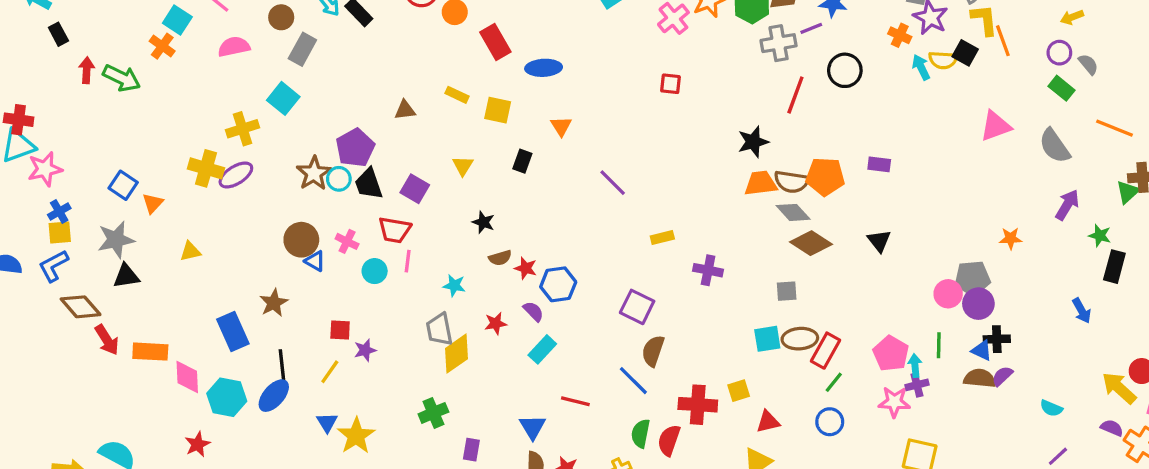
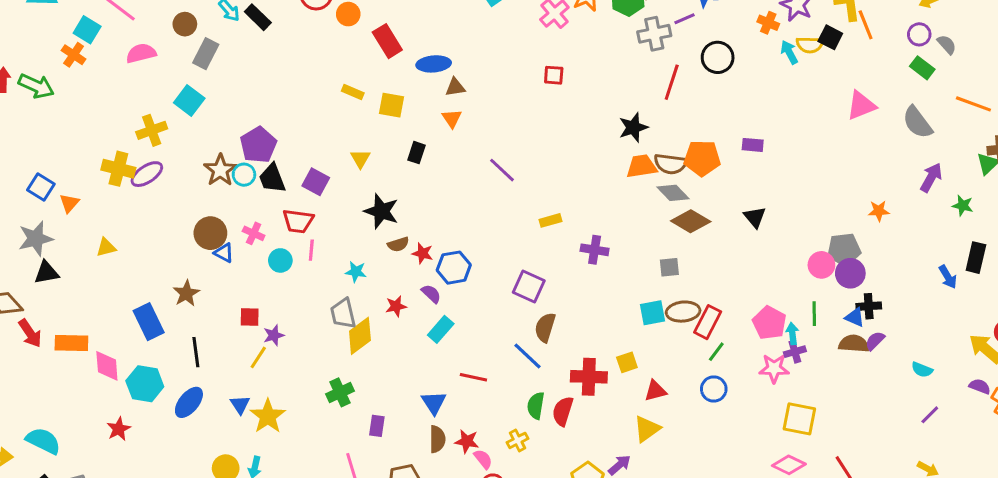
brown triangle: (405, 110) -> (455, 87), moved
black star: (483, 222) -> (381, 211), size x1.6
black rectangle: (1114, 267) -> (976, 258), moved
yellow line: (330, 372) -> (258, 357), moved
blue ellipse: (274, 396) -> (189, 402), moved

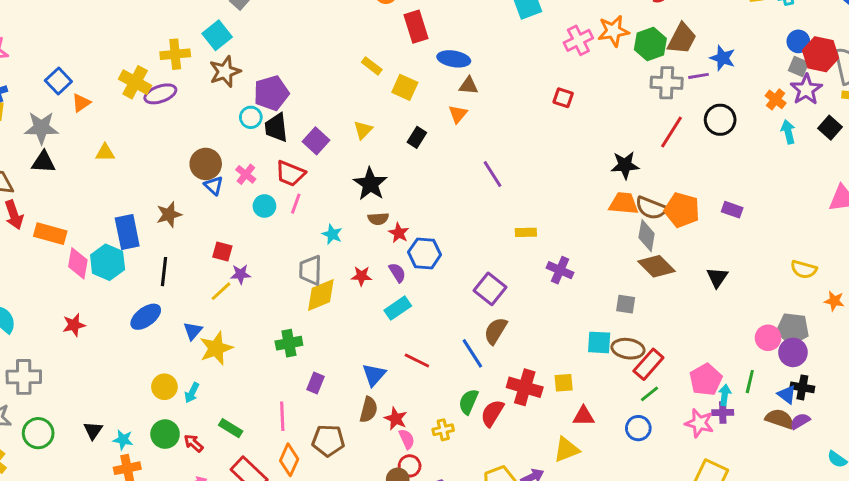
yellow semicircle: (810, 45) -> (804, 269), moved
brown star: (220, 170) -> (225, 72), moved
gray diamond: (673, 193) -> (647, 236), turned 40
cyan hexagon: (145, 384) -> (108, 262), moved

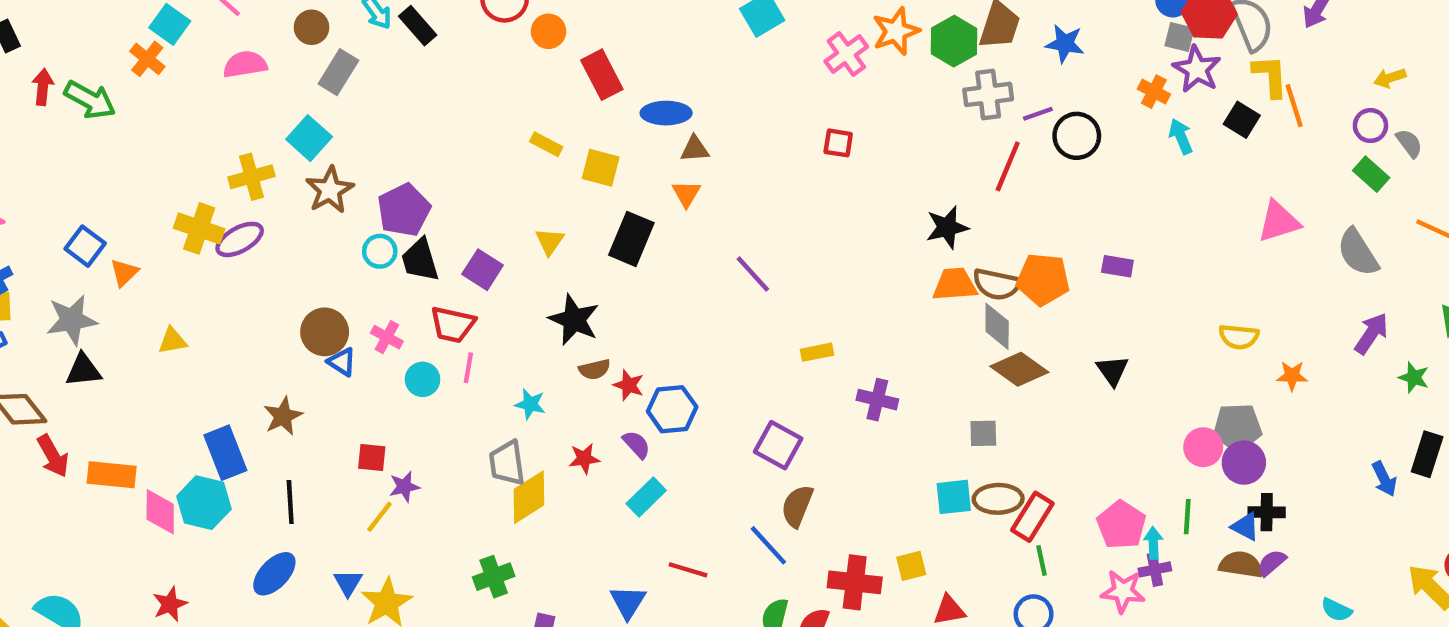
purple line: (698, 76) -> (1038, 114), moved
black rectangle: (417, 137) -> (631, 239), size x1.6
green line: (650, 394) -> (1042, 561), turned -54

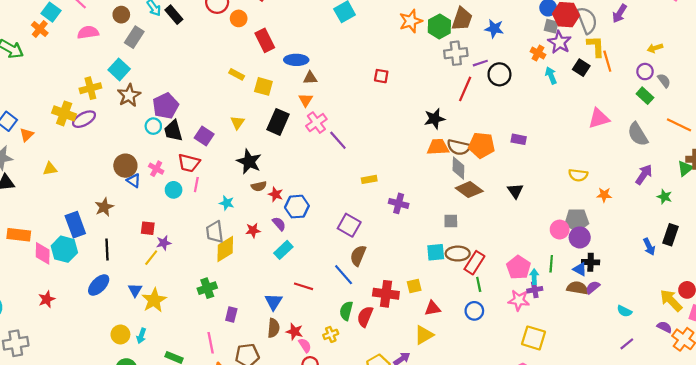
pink cross: (846, 54) -> (316, 123), moved

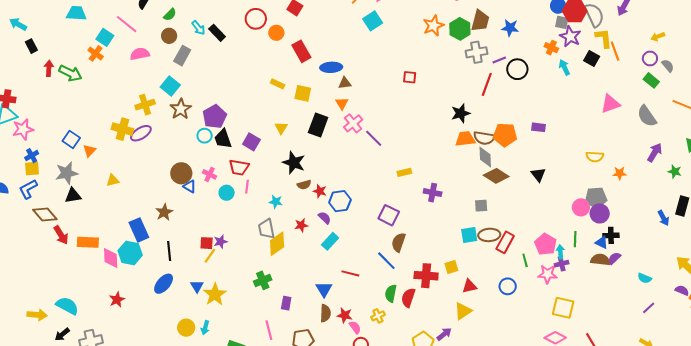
red square: (148, 228) -> (207, 243), moved
green line: (479, 284) -> (525, 260), moved

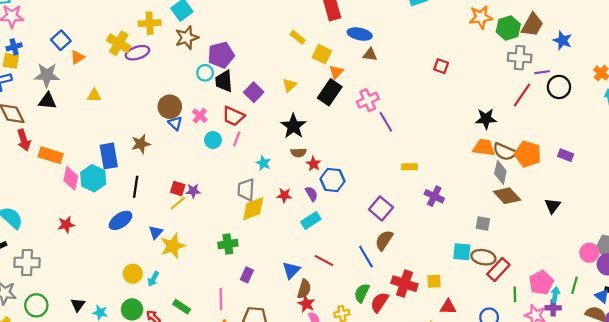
orange triangle: (342, 103) -> (336, 72), moved
brown semicircle: (325, 313) -> (304, 289), moved

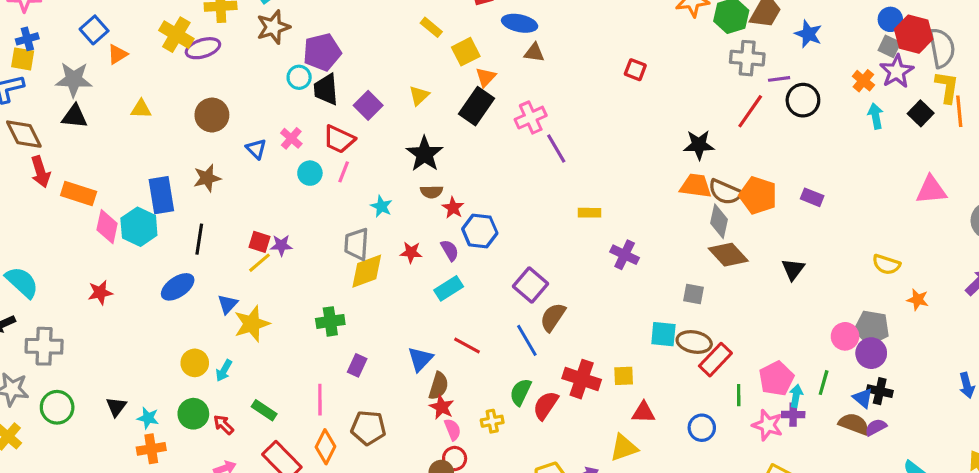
yellow square: (322, 54) -> (466, 52), turned 36
brown circle: (170, 107) -> (212, 115), moved
purple square: (381, 208) -> (531, 285), moved

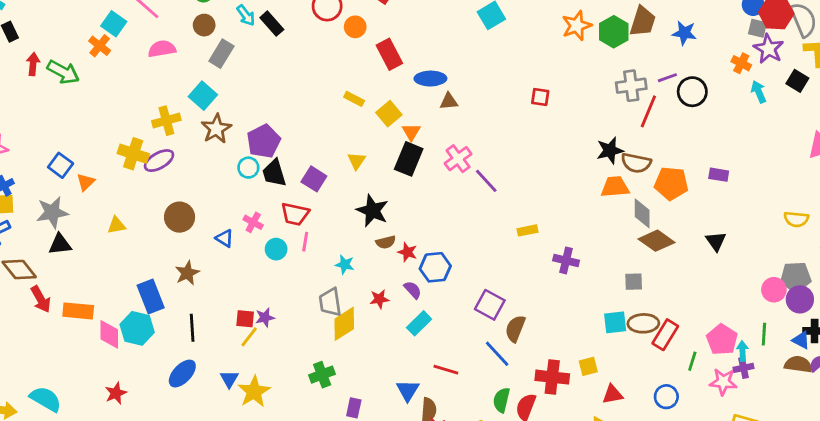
gray cross: (747, 58) -> (631, 86), moved
brown semicircle: (725, 192) -> (636, 163), moved
green line: (739, 395) -> (692, 361), turned 30

